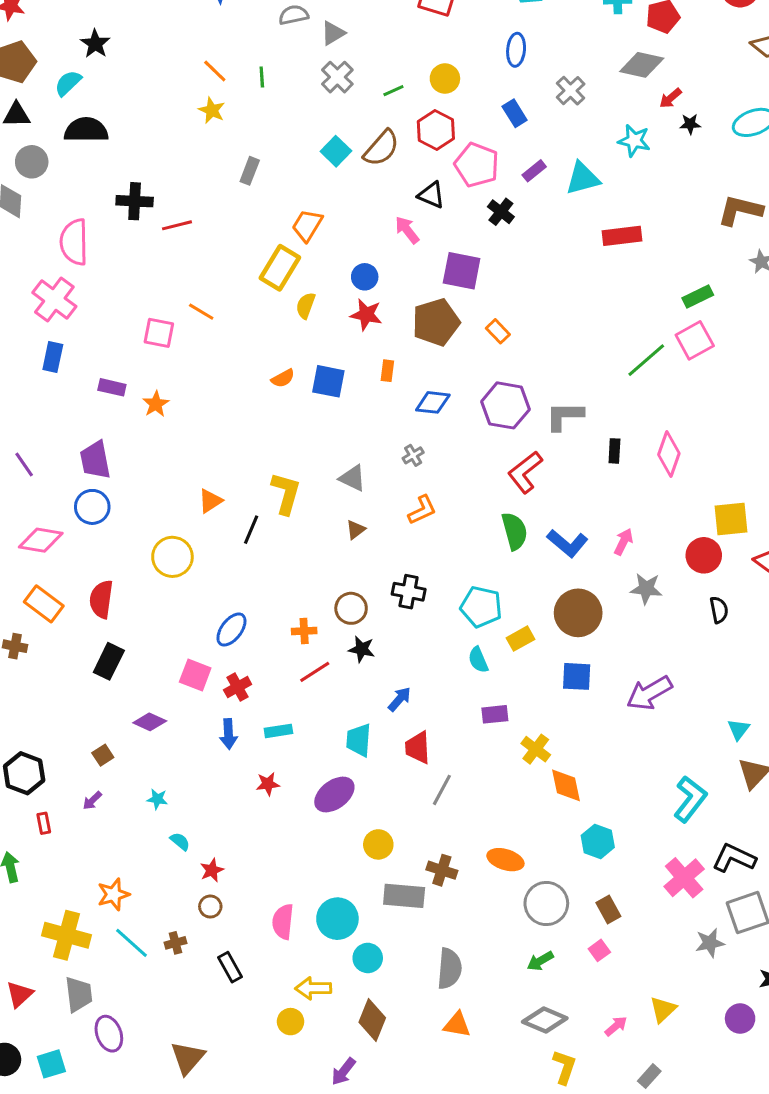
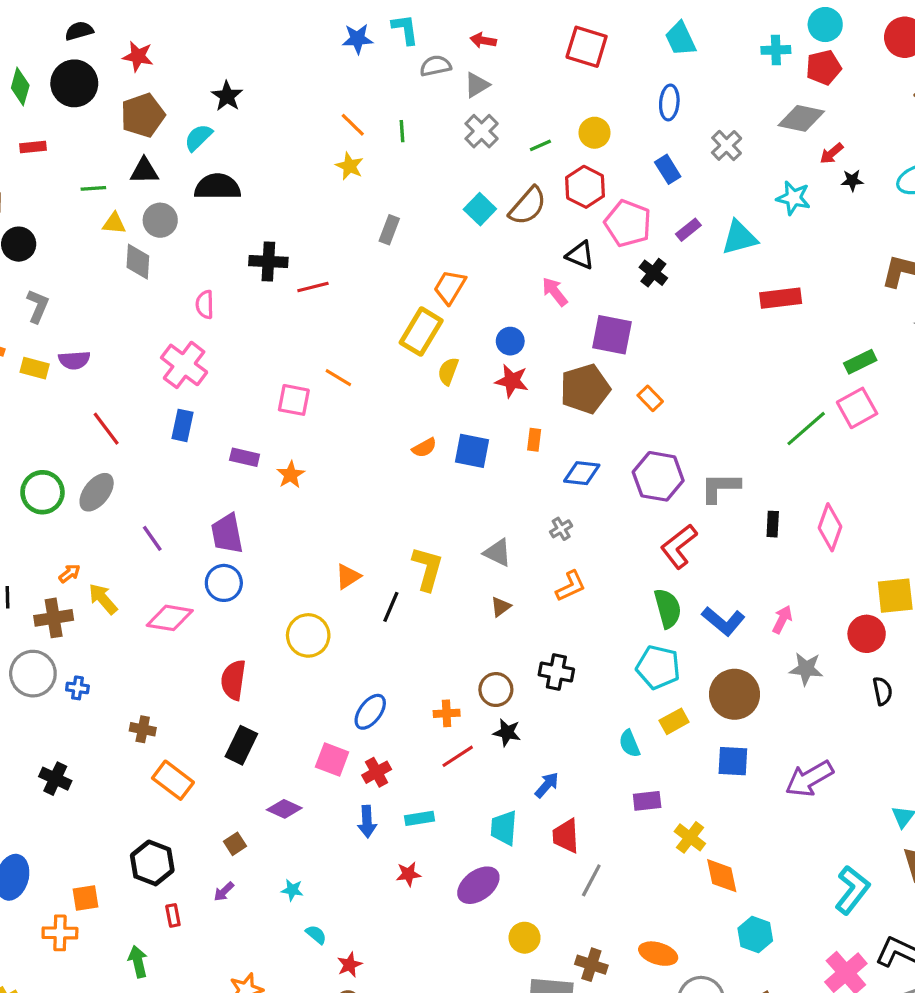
pink semicircle: (74, 242) -> (205, 305), size x0.6
orange rectangle: (44, 604) -> (173, 780), moved
cyan pentagon: (481, 607) -> (658, 667), moved

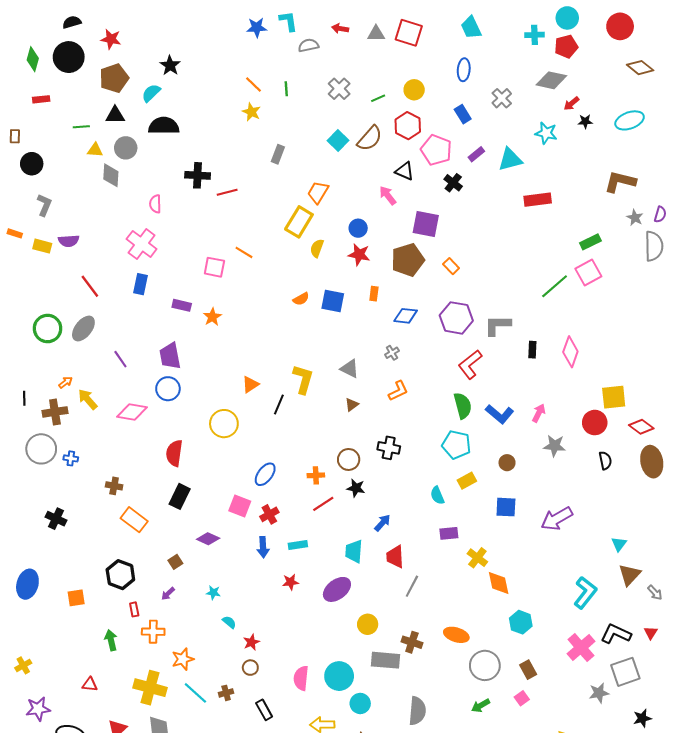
gray triangle: (477, 85) -> (376, 34), moved, turned 30
brown circle: (735, 694) -> (507, 463), size x0.5
orange cross: (60, 933) -> (153, 632), moved

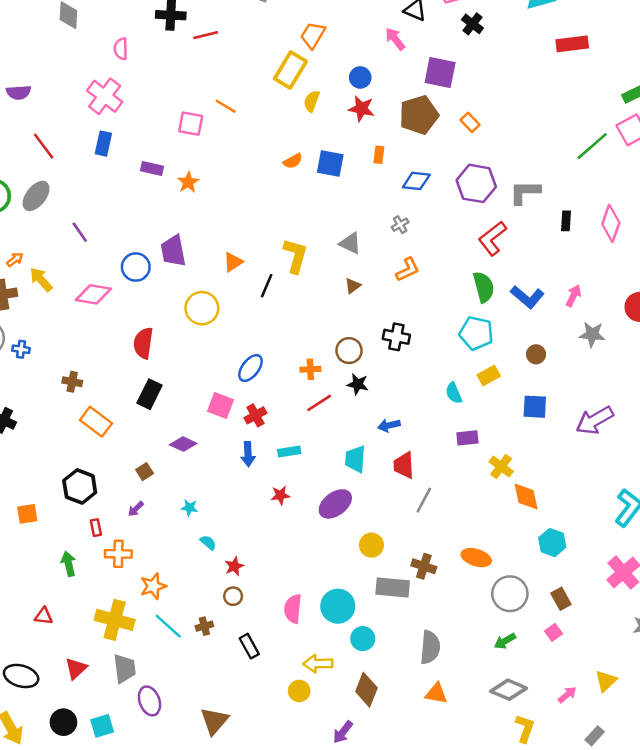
purple trapezoid: (170, 356) -> (173, 251), moved
blue arrow: (382, 523) -> (389, 425), turned -144

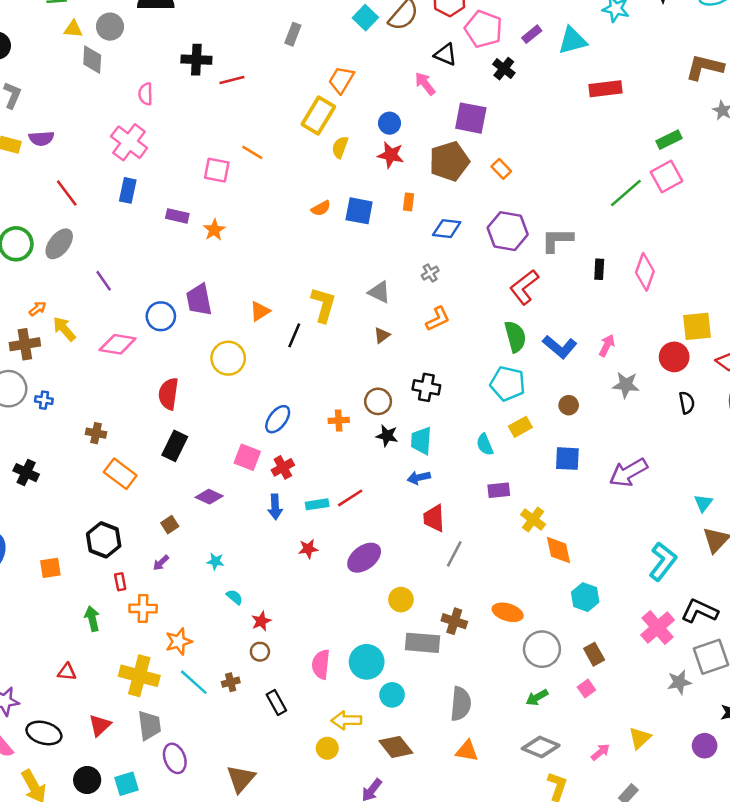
red line: (319, 403) -> (350, 498), moved
cyan trapezoid: (355, 459) -> (421, 441), moved
brown diamond: (366, 690) -> (396, 747), turned -60

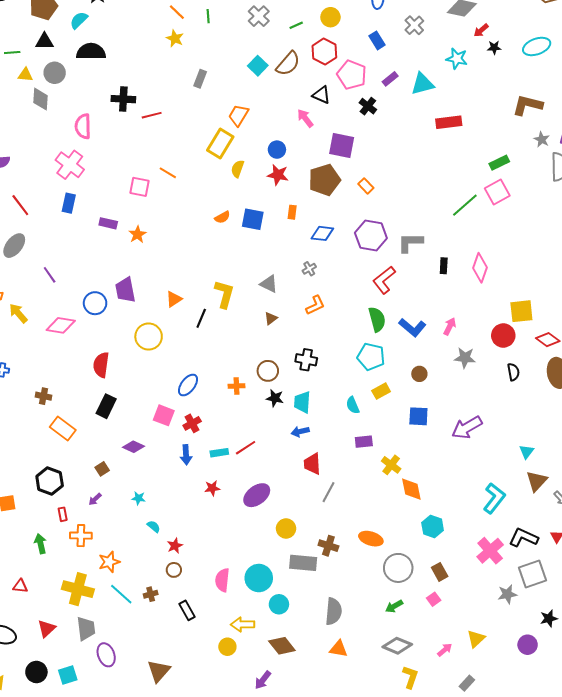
pink semicircle: (146, 94) -> (83, 126), size x1.4

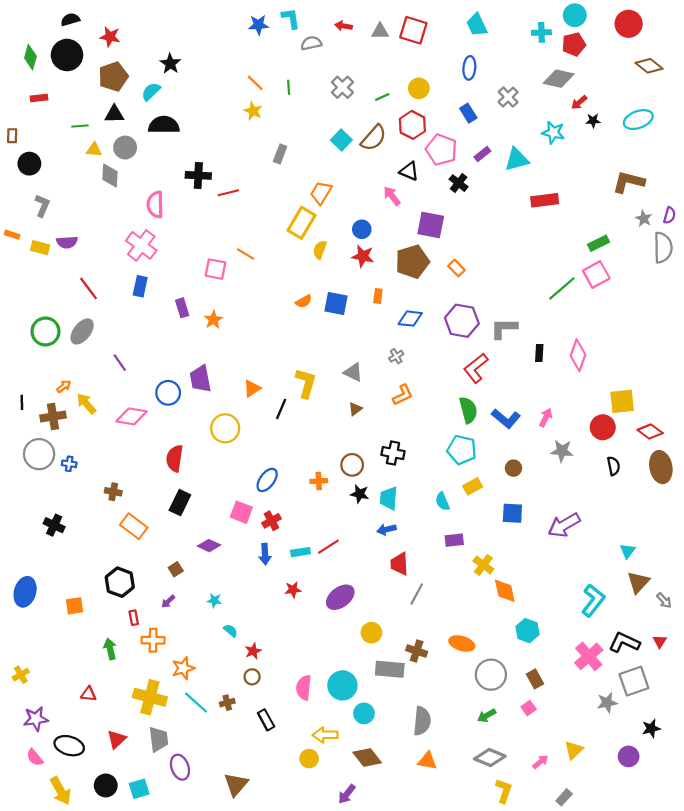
purple rectangle: (108, 223) -> (182, 308), turned 60

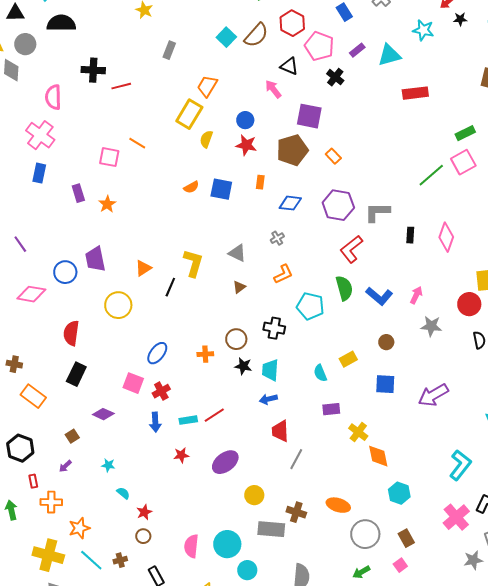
cyan pentagon: (462, 450) -> (310, 306), moved

